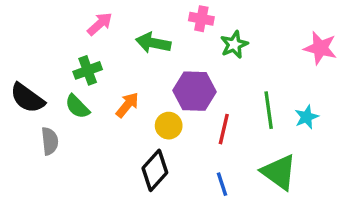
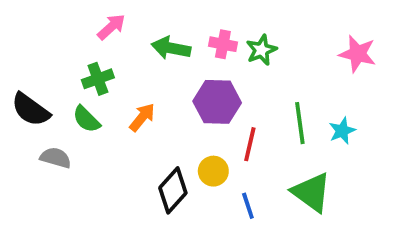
pink cross: (201, 19) -> (223, 44), moved
yellow circle: (169, 126) -> (213, 171), moved
gray semicircle: (50, 141) -> (56, 158), turned -68

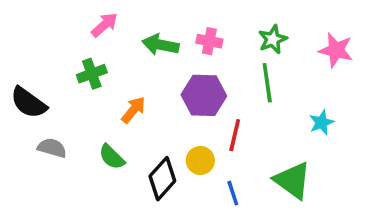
green star: (261, 50) -> (273, 39), moved
green semicircle: (86, 119) -> (112, 157), moved
green line: (300, 123) -> (267, 83), moved

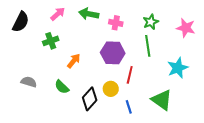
green arrow: (161, 45) -> (89, 14), moved
black semicircle: (29, 103) -> (21, 22), moved, turned -100
cyan star: (321, 123) -> (178, 68), size x1.5

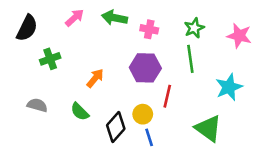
green cross: (51, 41) -> (50, 59), moved
blue line: (129, 107) -> (149, 137), moved

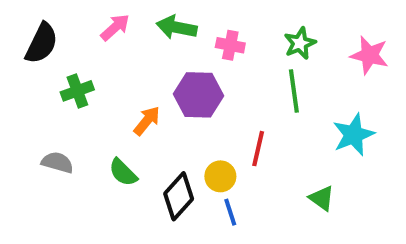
purple hexagon: (145, 68) -> (199, 95), moved
green triangle: (208, 128) -> (322, 198), size x0.6

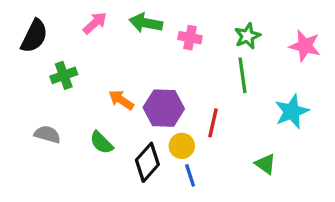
purple hexagon: (199, 95) -> (164, 108), moved
orange arrow: (147, 121) -> (121, 100), turned -95

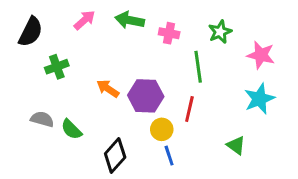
pink star: (305, 46) -> (261, 55), moved
green line: (242, 75) -> (198, 67), moved
green semicircle: (101, 143) -> (71, 129), moved
black diamond: (147, 162) -> (115, 156), moved

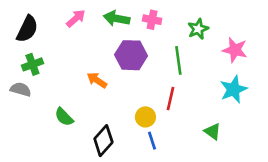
pink cross: (169, 33) -> (152, 20), moved
green cross: (57, 67) -> (32, 64), moved
purple hexagon: (146, 96) -> (131, 55), moved
gray semicircle: (42, 119) -> (21, 89), moved

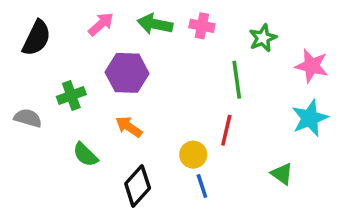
purple hexagon: (131, 55) -> (127, 73), moved
green cross: (32, 64) -> (71, 95), moved
orange arrow: (97, 80) -> (129, 127), moved

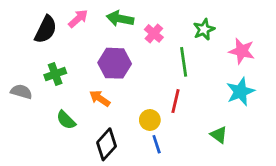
pink cross: (202, 26) -> (154, 33), moved, turned 30
black semicircle: (37, 38) -> (46, 29), moved
purple hexagon: (127, 73) -> (115, 63), moved

